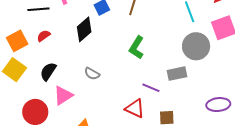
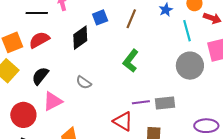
red semicircle: (44, 36) -> (39, 40), size x1.5
gray rectangle: (177, 74) -> (165, 103), moved
purple line: (151, 88) -> (141, 102), turned -36

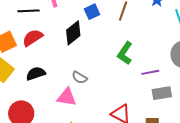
black semicircle: (40, 76) -> (36, 74), turned 36
pink triangle: (53, 101) -> (67, 97), moved, turned 40
purple line: (141, 102) -> (150, 72), moved

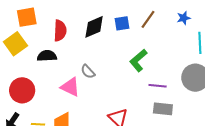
blue square: (92, 12) -> (122, 23), moved
red semicircle: (33, 38) -> (60, 31), moved, turned 110

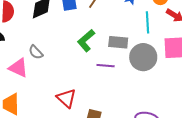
gray rectangle: (163, 109) -> (118, 42), moved

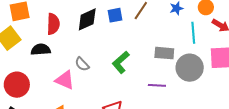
green L-shape: (86, 41) -> (121, 62), moved
purple line: (106, 66) -> (157, 85), moved

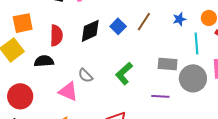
blue square: (115, 15) -> (118, 26), turned -35

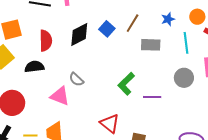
gray rectangle: (168, 64) -> (151, 45), moved
green L-shape: (124, 74) -> (126, 84), moved
gray circle: (193, 78) -> (184, 78), size x0.7

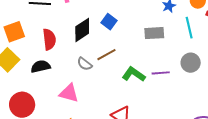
brown line: (133, 23) -> (106, 55), moved, turned 36
gray semicircle: (76, 79) -> (85, 64), moved
green L-shape: (126, 84) -> (134, 74), turned 85
purple line: (152, 97) -> (161, 73), moved

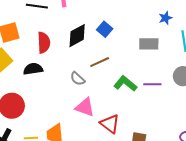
gray semicircle: (85, 64) -> (78, 79), moved
pink triangle: (69, 93) -> (85, 107), moved

